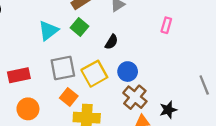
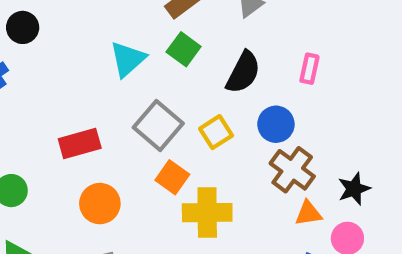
pink rectangle: (166, 25) -> (309, 69), moved
black semicircle: (111, 42) -> (243, 72), size x1.5
gray square: (63, 68) -> (158, 125), turned -35
yellow square: (94, 74) -> (216, 132), size x0.7

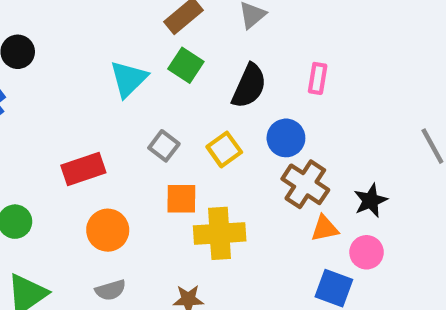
gray square: (158, 125) -> (164, 146), size x0.6
orange square: (172, 177) -> (181, 199), turned -32

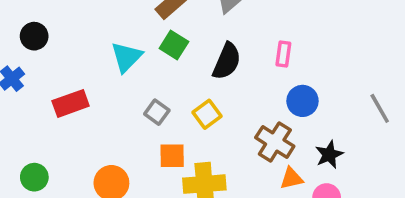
blue circle: (286, 138) -> (302, 101), moved
red rectangle: (83, 169) -> (71, 103), moved

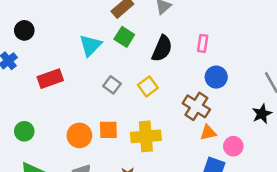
black star: (329, 155) -> (262, 114), moved
orange square: (172, 156) -> (108, 130), moved

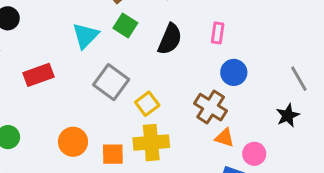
gray square: (112, 85) -> (111, 82), size x1.6
yellow square: (148, 86) -> (147, 104), moved
orange square: (108, 130) -> (113, 154), moved
orange triangle: (208, 132) -> (225, 138), turned 30

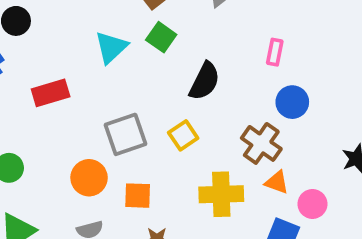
black semicircle: (170, 39) -> (205, 81), moved
gray square: (111, 82) -> (126, 134), moved, turned 32
yellow cross: (151, 143) -> (221, 194), moved

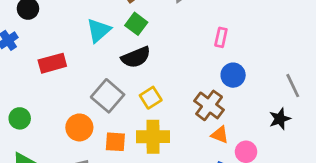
black semicircle: (205, 81) -> (136, 57), moved, turned 40
gray square: (126, 134) -> (108, 96), turned -32
yellow cross: (221, 194) -> (153, 137), moved

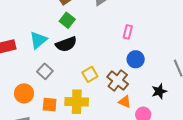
cyan triangle: (99, 30) -> (38, 40), moved
gray square: (108, 96) -> (45, 71), size x0.7
yellow square: (151, 98) -> (90, 74), moved
black star: (280, 119) -> (159, 91), moved

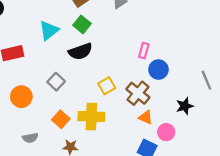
pink rectangle: (128, 32) -> (144, 51), moved
cyan triangle: (38, 40) -> (49, 30), moved
orange circle: (24, 93) -> (21, 97), moved
orange square: (50, 105) -> (61, 119), turned 35

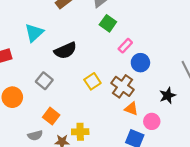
green square: (82, 24) -> (108, 23), moved
pink rectangle: (144, 51) -> (125, 46), turned 32
yellow cross: (91, 116) -> (80, 132), moved, size x0.7
gray semicircle: (30, 138) -> (35, 135), moved

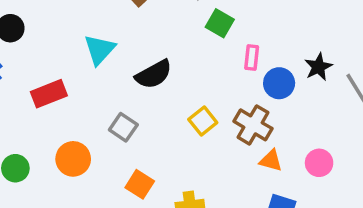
pink rectangle: (125, 46) -> (252, 57), turned -32
black star: (168, 96) -> (318, 67), moved
pink circle: (152, 121) -> (319, 163), moved

